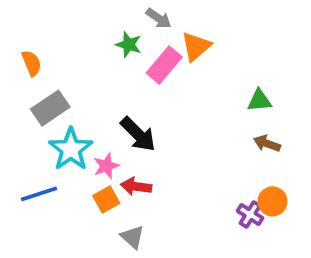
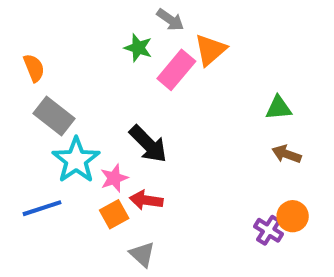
gray rectangle: (50, 108) -> (54, 116), turned 72

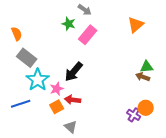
orange triangle: (210, 50) -> (136, 25), moved
green triangle: (279, 108) -> (147, 67), moved
black arrow: (148, 144) -> (74, 72), turned 85

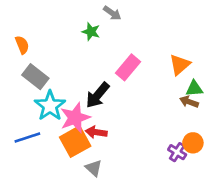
orange triangle: (136, 25) -> (180, 65), moved
pink rectangle: (88, 35) -> (128, 67), moved
pink star: (57, 89) -> (75, 118), size x1.6
orange square: (57, 107) -> (75, 142), size x1.6

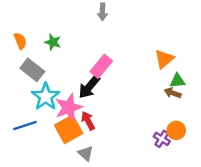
gray arrow: (112, 13) -> (102, 12), turned 56
green star: (91, 32) -> (53, 42), moved
pink rectangle: (128, 67) -> (101, 66), moved
red arrow: (96, 132) -> (88, 121), turned 54

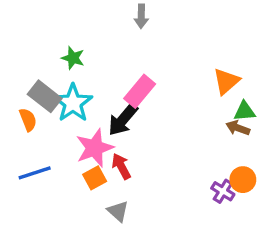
orange semicircle: (20, 41) -> (28, 120), moved
cyan star: (46, 97) -> (73, 103), moved
orange square: (69, 129) -> (95, 178), size x0.6

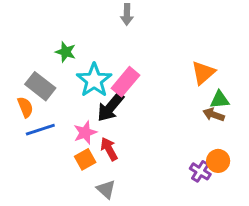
cyan star: (73, 103) -> (94, 80), moved
pink star: (95, 148) -> (85, 133), size x0.7
blue line: (35, 173) -> (40, 130), moved

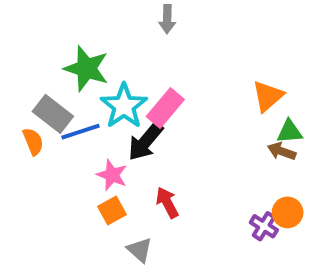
green star: (66, 52) -> (86, 69), size x1.6
blue line: (40, 130) -> (80, 132), moved
pink star: (85, 133) -> (112, 175), turned -30
red arrow: (109, 149) -> (167, 203), moved

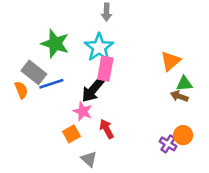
cyan star: (124, 106) -> (99, 47), moved
pink rectangle: (165, 108) -> (105, 69), turned -30
pink star: (112, 175) -> (83, 111), moved

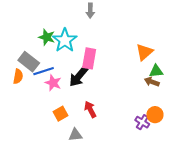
green star: (55, 44) -> (47, 37), size x0.7
cyan star: (99, 47) -> (65, 40), moved
orange semicircle: (21, 90) -> (18, 76), turned 32
pink star: (83, 111) -> (53, 83), moved
gray triangle: (89, 159) -> (75, 135), turned -48

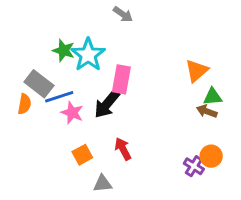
gray arrow: (90, 11) -> (123, 14), turned -56

